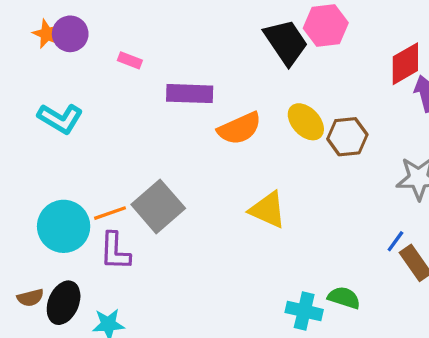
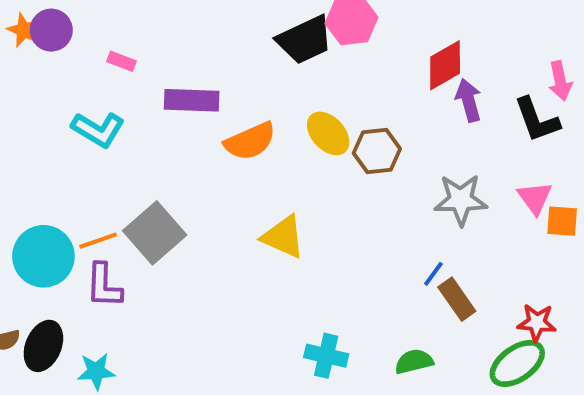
black trapezoid: (286, 42) -> (305, 40), turned 99
cyan L-shape: (60, 118) -> (98, 130), moved
green semicircle: (344, 298) -> (414, 362), moved, turned -32

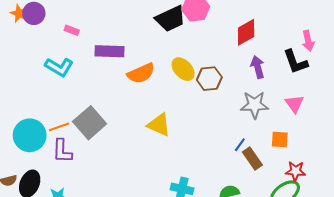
purple arrow: (469, 100) -> (258, 67), moved
orange square: (562, 221) -> (280, 140), moved

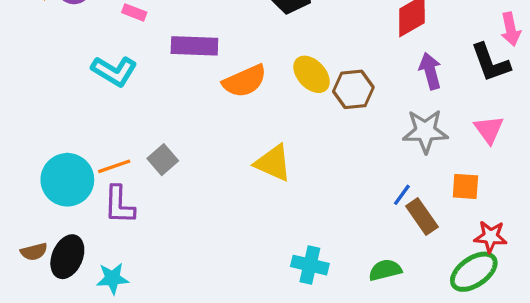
gray square: (90, 123) -> (163, 160), size x0.6

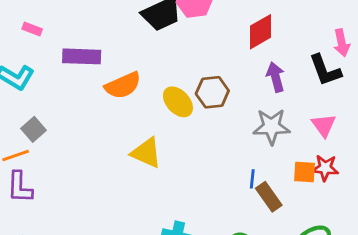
yellow ellipse: (312, 74) -> (178, 102), moved
gray square: (163, 160) -> (34, 129), moved
blue line: (402, 195) -> (252, 179), turned -30
red star: (491, 237) -> (325, 168), moved

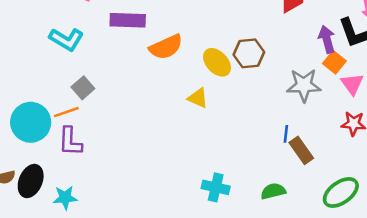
purple arrow: (276, 77) -> (327, 39), moved
yellow triangle: (146, 153) -> (198, 98), moved, size x0.7
orange square: (304, 172) -> (334, 62), moved, turned 35

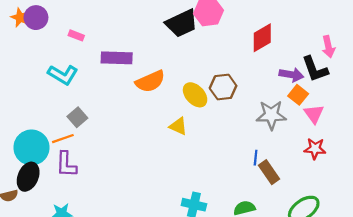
purple arrow: (327, 39) -> (291, 75), turned 115
black ellipse: (31, 181) -> (28, 177), moved

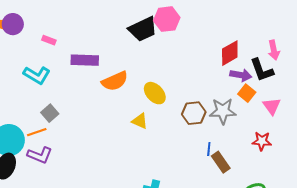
red diamond: (262, 38) -> (230, 53), moved
brown hexagon: (223, 87) -> (194, 113), moved
pink triangle: (314, 114) -> (272, 106), moved
purple L-shape: (66, 164) -> (40, 155), turned -70

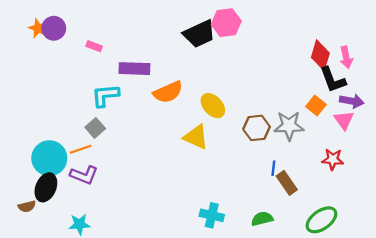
red diamond: (230, 53) -> (320, 55), moved, turned -44
cyan L-shape: (37, 75) -> (105, 95), moved, turned 144
purple arrow: (241, 75) -> (352, 101), moved
yellow triangle: (140, 121) -> (196, 137), size x1.4

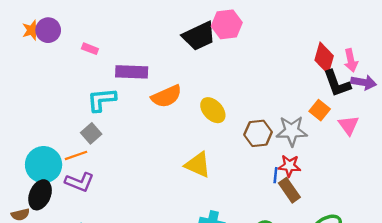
orange star: (38, 28) -> (32, 30), turned 30
purple arrow: (352, 101) -> (364, 82), moved
yellow triangle: (196, 137) -> (198, 165), moved
red star: (333, 159) -> (289, 166), moved

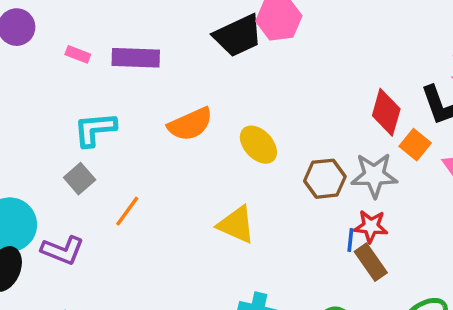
red diamond: (324, 58) -> (386, 112), moved
purple rectangle: (132, 72) -> (136, 58), moved
orange line: (76, 155) -> (127, 211), moved, turned -35

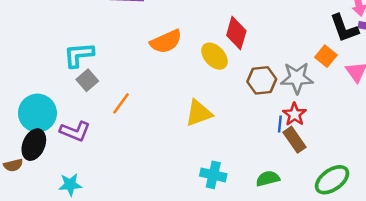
red diamond: (386, 112) -> (236, 33), moved
cyan L-shape: (95, 129) -> (79, 55), moved
yellow triangle: (236, 225) -> (199, 113), turned -44
red star: (371, 226) -> (294, 114), turned 30

